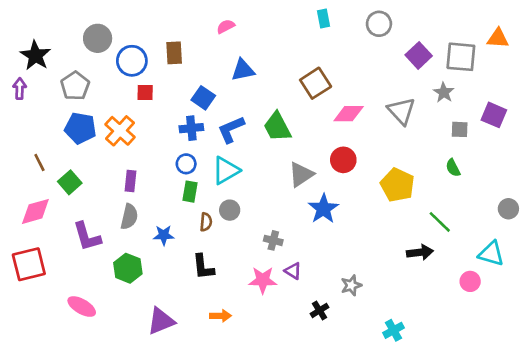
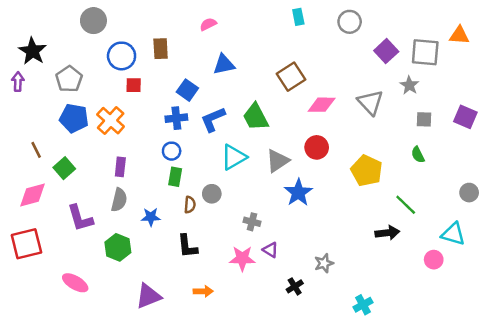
gray circle: (98, 38) -> (93, 21), moved
purple square: (494, 115) -> (465, 117), moved
cyan triangle: (226, 170) -> (234, 157), moved

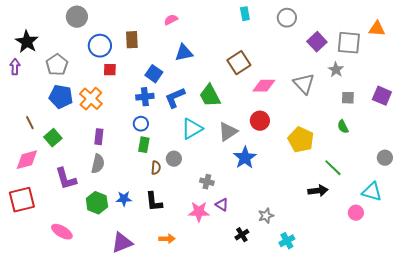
blue star: (151, 217) -> (124, 199), moved
cyan cross: (363, 305) -> (287, 241), moved

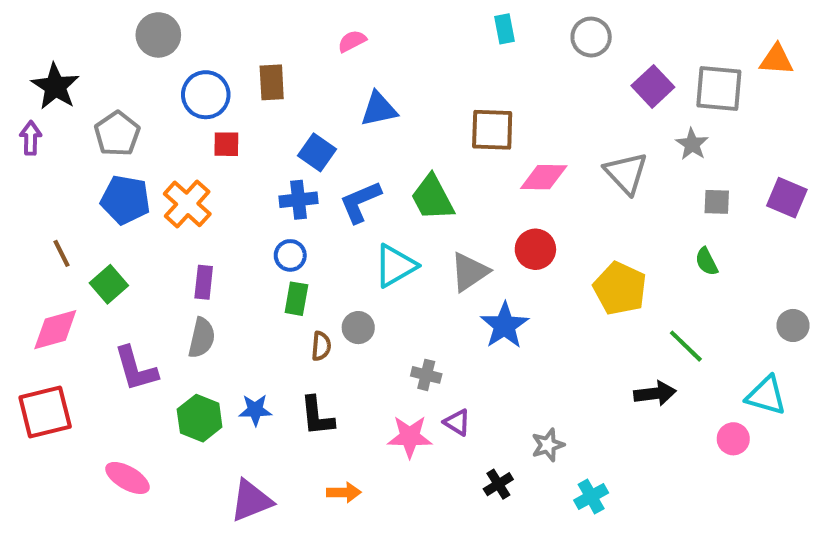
brown square: (239, 63) -> (492, 130), turned 35

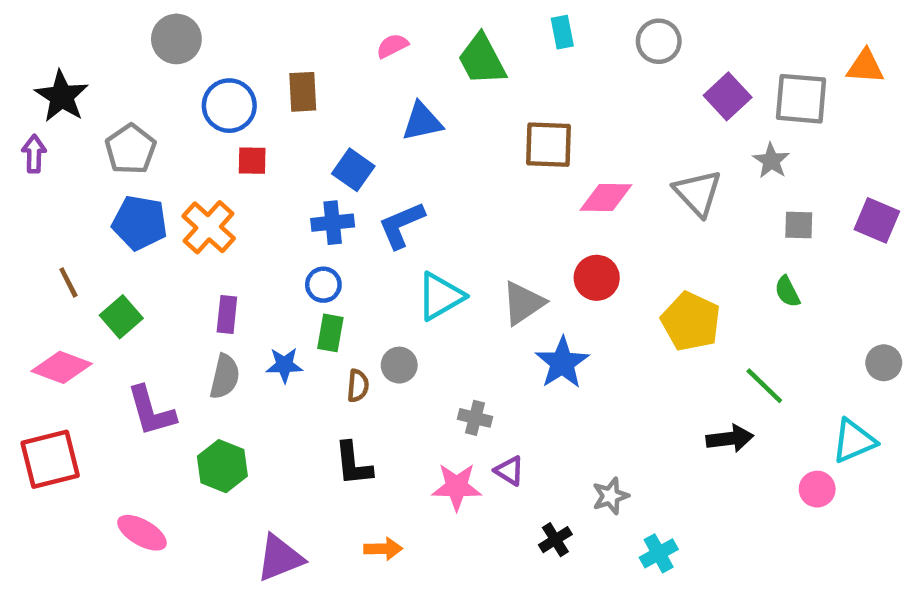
green trapezoid: (432, 198) -> (482, 60), moved
pink diamond: (55, 330) -> (62, 367), turned 36
cyan triangle: (766, 396) -> (854, 441), turned -39
blue star: (255, 410) -> (284, 365), moved

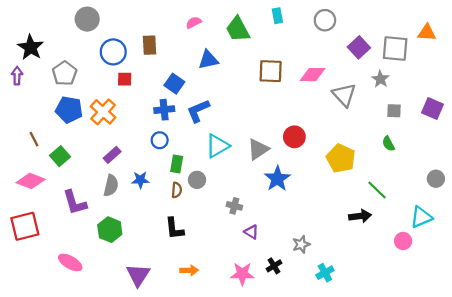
pink diamond: (606, 197) -> (312, 75), moved
purple rectangle: (227, 315) -> (112, 155), turned 42
green rectangle: (330, 333) -> (177, 164), moved
pink star: (457, 487) -> (242, 274), moved
purple triangle: (280, 558) -> (138, 275), turned -35

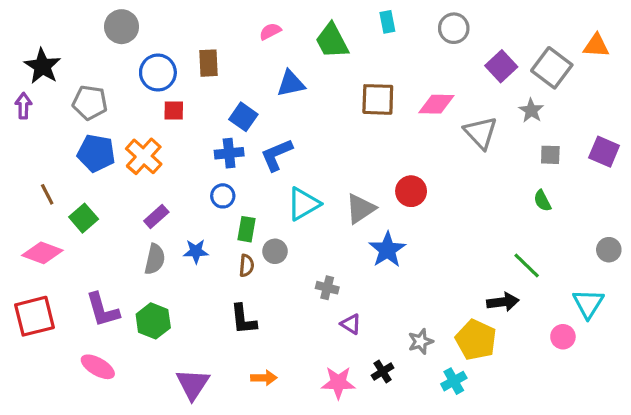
gray square: (395, 49) -> (552, 68), turned 32
gray pentagon: (65, 73) -> (90, 103), turned -30
yellow pentagon: (341, 158) -> (476, 340), moved
purple L-shape: (75, 202) -> (103, 310), moved
cyan triangle: (421, 217) -> (588, 304), turned -35

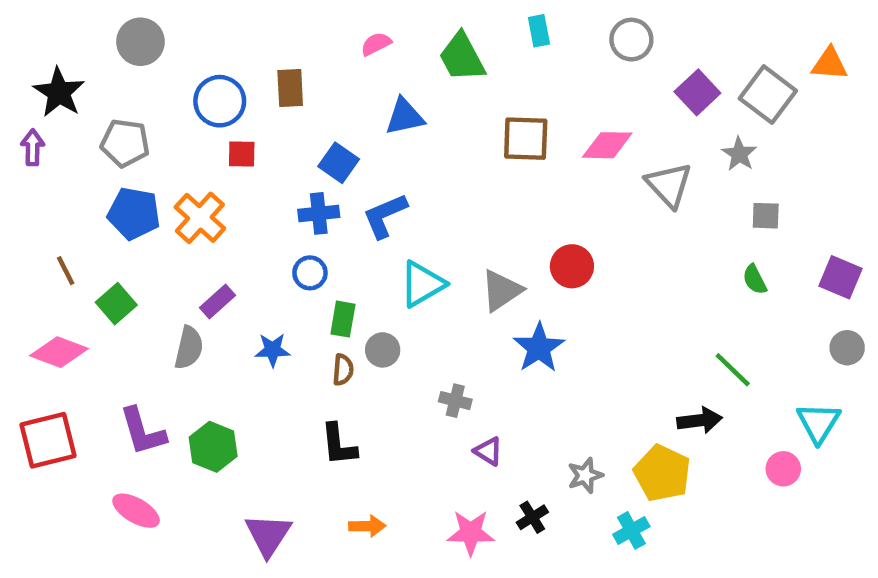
gray circle: (122, 27) -> (140, 42), moved
purple square: (604, 152) -> (841, 277), moved
gray semicircle: (155, 259) -> (189, 348), moved

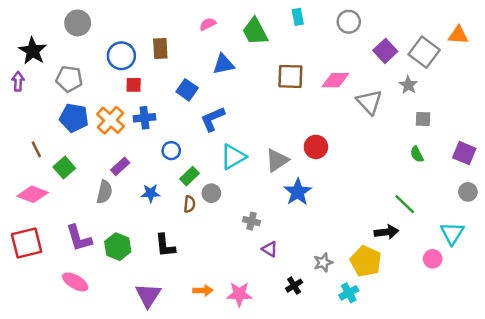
blue cross: (319, 213) -> (144, 118), moved
green rectangle: (343, 319) -> (189, 176), turned 36
black L-shape: (339, 445) -> (165, 245), moved
pink star: (471, 533) -> (239, 294), moved

